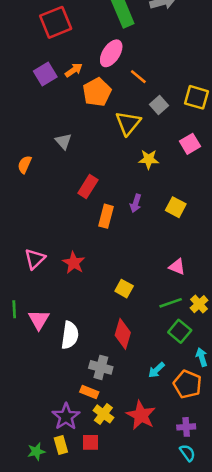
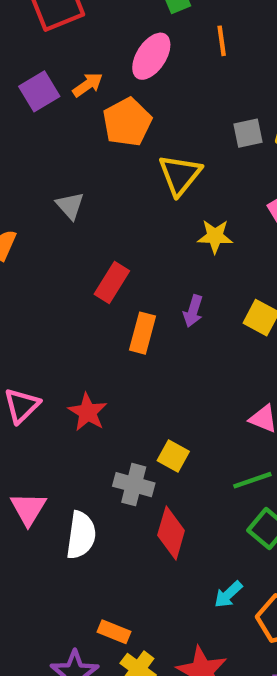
orange line: (138, 77) -> (222, 41), moved, turned 42
gray square: (159, 105) -> (248, 133), moved, turned 30
gray cross: (101, 367) -> (134, 485), moved

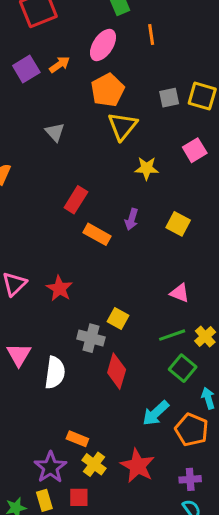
orange pentagon: (127, 122) -> (108, 90), moved
gray triangle: (70, 206) -> (55, 132), moved
orange rectangle: (143, 333) -> (97, 234), turned -76
cyan arrow: (228, 594) -> (156, 413), size x1.4

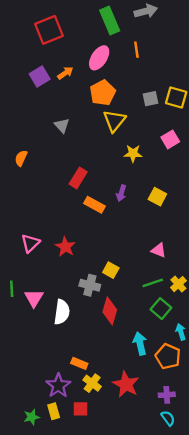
cyan arrow: (156, 413) -> (140, 344), turned 120

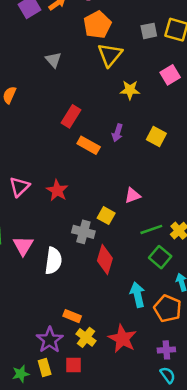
pink triangle: (159, 250) -> (132, 195), moved, turned -42

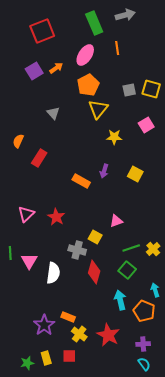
red rectangle: (71, 116) -> (39, 158), moved
green square: (160, 257) -> (127, 270), moved
purple star: (50, 340) -> (44, 325), moved

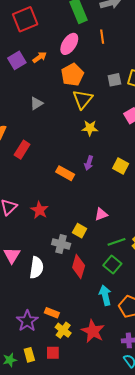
gray triangle: (53, 113) -> (36, 103), turned 40
yellow star: (114, 137) -> (90, 128), moved

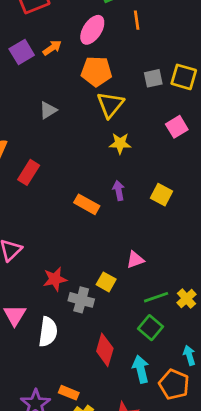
orange pentagon: (72, 75) -> (96, 71), turned 30
purple arrow: (89, 163) -> (119, 190), turned 152
red star: (40, 210) -> (55, 279), moved, turned 30
red diamond: (79, 267) -> (105, 350), moved

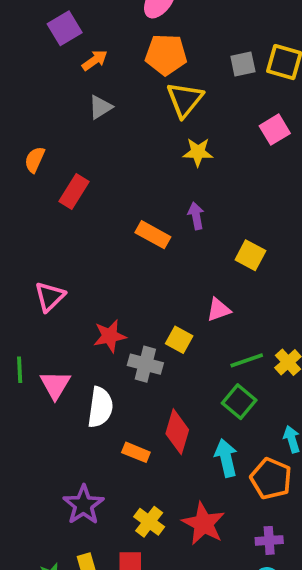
orange arrow: (52, 48) -> (95, 60), moved
yellow square: (162, 195) -> (250, 255), moved
orange rectangle: (69, 393) -> (136, 452), moved

